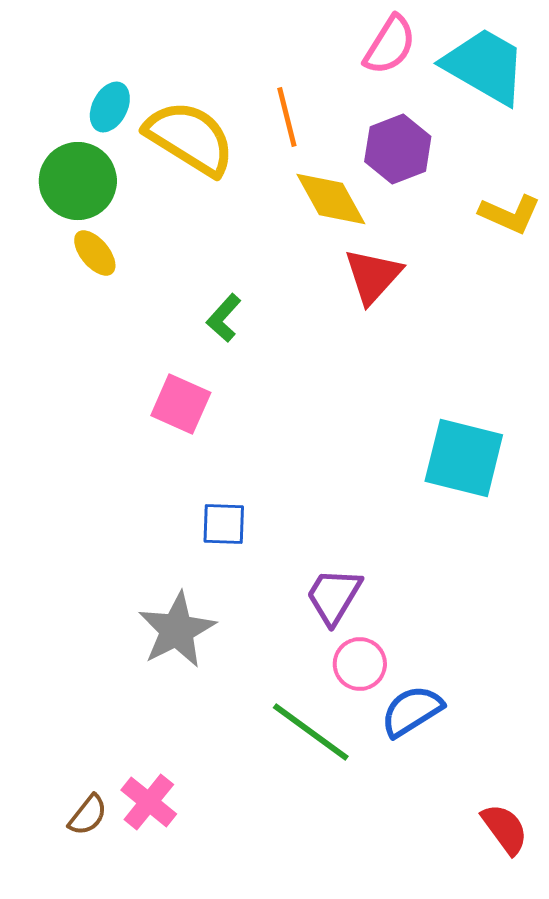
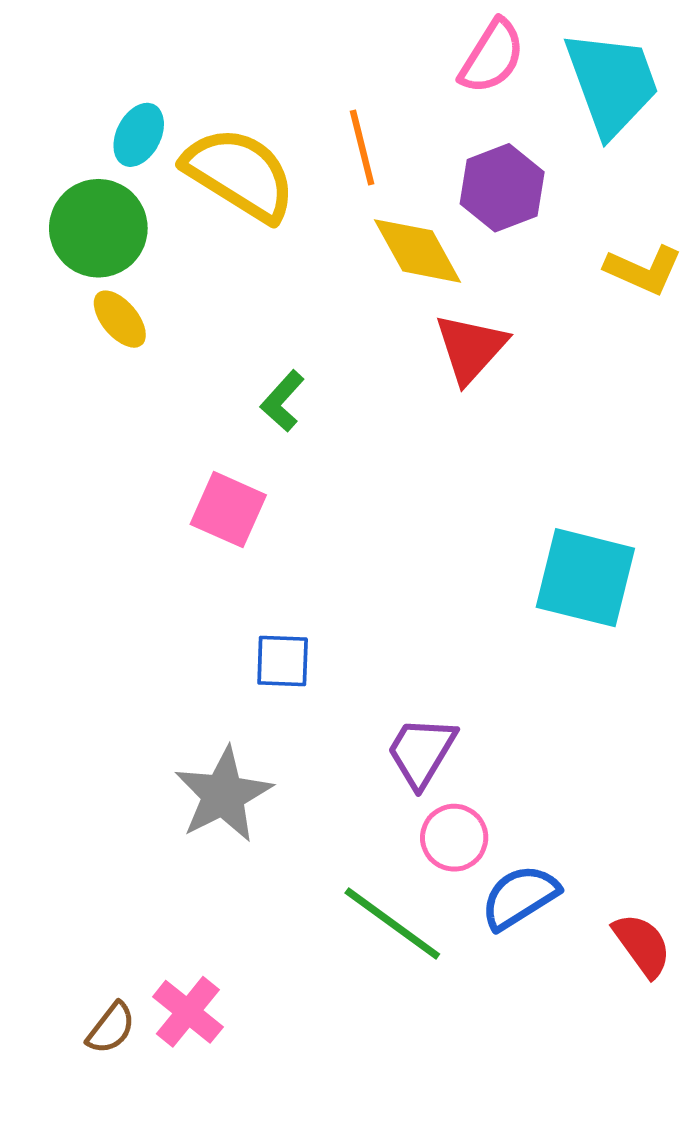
cyan trapezoid: (485, 66) -> (612, 83), turned 40
red semicircle: (505, 829) -> (642, 945), moved

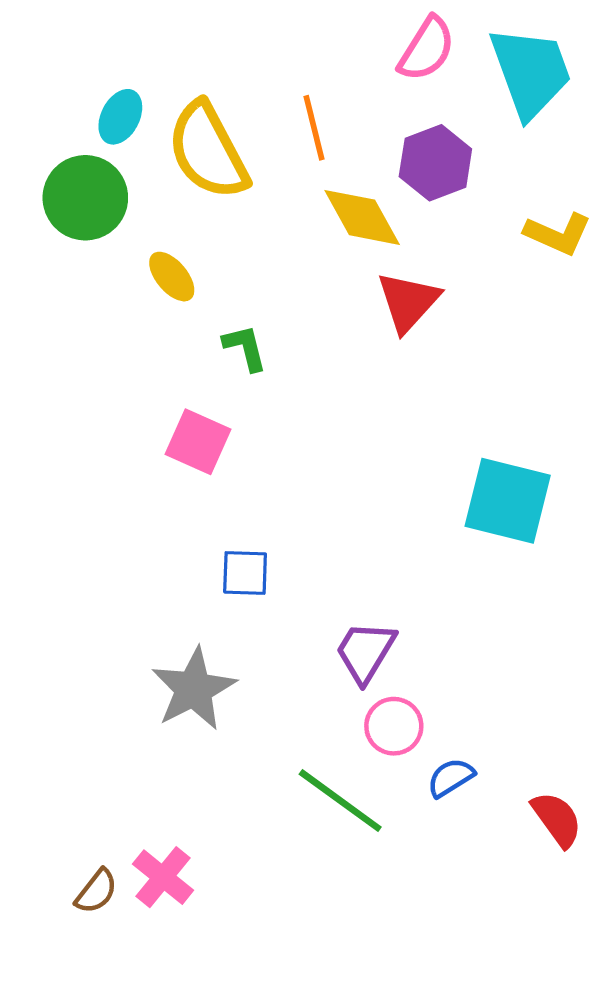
yellow semicircle: (240, 174) -> (208, 151), turned -150
yellow ellipse: (120, 319) -> (172, 277), moved
green L-shape: (283, 401) -> (245, 348), turned 124
blue semicircle: (520, 897) -> (451, 778), size x0.7

